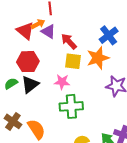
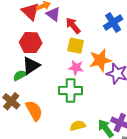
orange star: (98, 58) -> (100, 60), moved
pink star: (62, 82) -> (76, 68), moved
green semicircle: (11, 84) -> (20, 75), moved

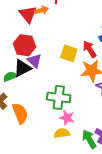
purple triangle: (53, 14) -> (34, 61), moved
red arrow: (73, 26) -> (90, 49), moved
pink star: (76, 68) -> (67, 118), moved

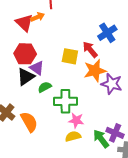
green semicircle: (10, 77) -> (45, 87), moved

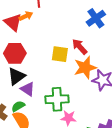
blue cross: (107, 33) -> (96, 18), moved
purple triangle: (37, 68) -> (28, 89), moved
green semicircle: (45, 87) -> (18, 106), moved

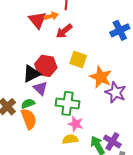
red arrow: (80, 47) -> (64, 31), moved, turned -96
red hexagon: (15, 53) -> (46, 66), moved
orange star: (85, 68) -> (101, 77), turned 30

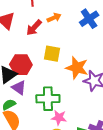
orange arrow: (51, 16) -> (54, 18), moved

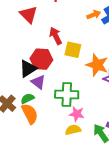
orange arrow: (54, 18) -> (94, 15), moved
red arrow: (34, 28) -> (56, 36), moved, turned 108

